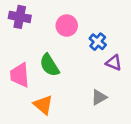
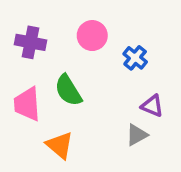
purple cross: (20, 17) -> (31, 42), moved
purple triangle: (114, 63) -> (152, 106), moved

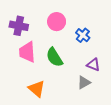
green semicircle: (68, 90) -> (54, 57), moved
pink trapezoid: (27, 104) -> (27, 52), moved

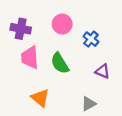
gray triangle: (84, 82) -> (89, 104), moved

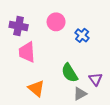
green semicircle: (60, 63) -> (70, 73), moved
purple triangle: (103, 71) -> (96, 79), moved, turned 32

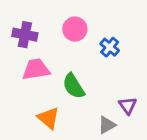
pink trapezoid: (27, 52) -> (36, 69), turned 85
green semicircle: (70, 73) -> (74, 86), moved

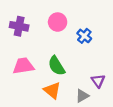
pink trapezoid: (36, 69) -> (23, 66), moved
orange triangle: (48, 118) -> (52, 90), moved

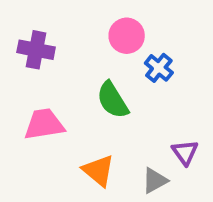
pink circle: (58, 22) -> (127, 36), moved
green semicircle: (56, 66) -> (113, 100), moved

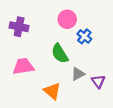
gray triangle: (155, 181) -> (78, 74), moved

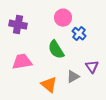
gray triangle: (78, 74) -> (73, 77), moved
purple triangle: (98, 81) -> (92, 67), moved

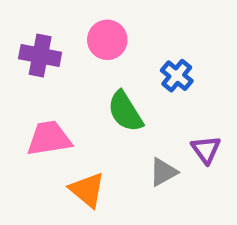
pink circle: (63, 18) -> (107, 40), moved
orange triangle: (49, 85) -> (87, 190), moved

